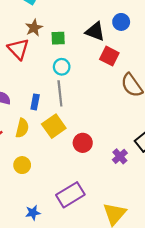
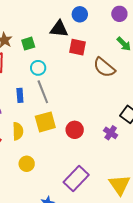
blue rectangle: (35, 102) -> (20, 95), moved
yellow square: (54, 126) -> (45, 122), turned 35

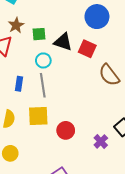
blue circle: (80, 14) -> (97, 17), size x1.5
black triangle: (59, 29) -> (63, 42), moved

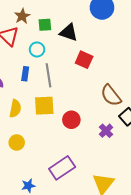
red square: (87, 49) -> (84, 60), moved
cyan circle: (43, 60) -> (37, 49), moved
brown semicircle: (109, 75) -> (111, 95), moved

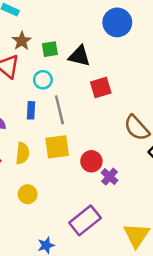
red square: (84, 60) -> (101, 87), turned -36
purple cross: (106, 131) -> (110, 177), moved

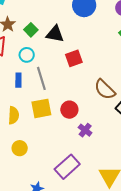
green square: (50, 49) -> (31, 30), turned -32
red circle: (91, 161) -> (69, 110), moved

